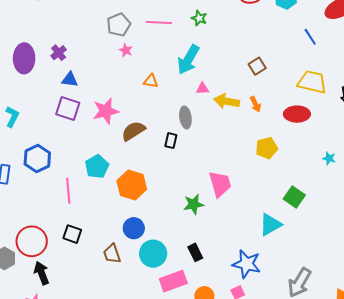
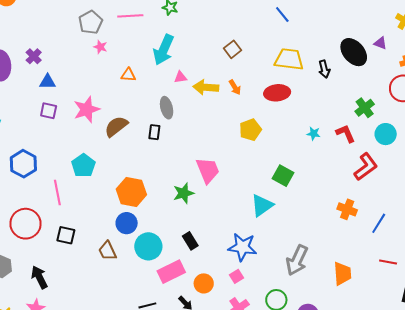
purple square: (68, 108) -> (49, 111), size x0.7
orange hexagon: (132, 185) -> (131, 192), moved
red circle: (32, 241) -> (25, 224), moved

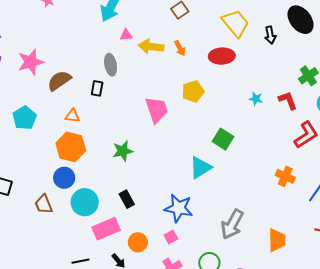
yellow trapezoid: (289, 59) -> (235, 23), turned 40
orange triangle: (128, 75) -> (72, 116), moved
pink trapezoid: (208, 170) -> (157, 110), moved

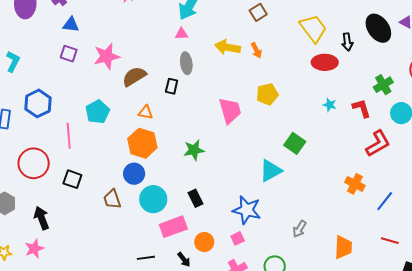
pink triangle: (126, 35) -> (181, 34), moved
red ellipse: (222, 56) -> (325, 62), moved
gray arrow: (232, 224) -> (299, 229), size x0.6

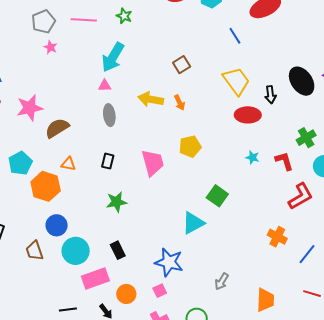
black rectangle: (172, 86) -> (108, 161), moved
orange hexagon: (142, 143) -> (46, 186), moved

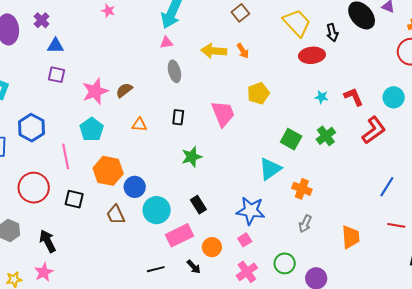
pink star: (30, 108) -> (95, 91), moved
brown semicircle: (57, 128) -> (124, 90), size x0.7
green cross: (306, 138) -> (326, 136), moved
orange hexagon: (46, 186) -> (108, 171), moved
orange cross: (277, 237) -> (302, 189), moved

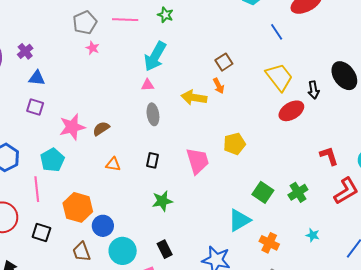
orange arrow: (243, 51) -> (219, 86), moved
red ellipse: (312, 55) -> (291, 111), turned -30
cyan star: (322, 97) -> (313, 235), moved
cyan pentagon: (92, 129) -> (52, 160), moved

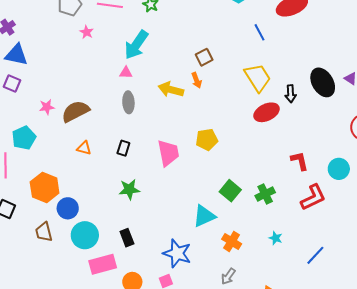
pink star: (92, 48) -> (87, 32), moved
blue triangle: (37, 78) -> (16, 55), size x1.4
pink star: (72, 127) -> (47, 107), size x0.6
brown semicircle: (101, 129) -> (75, 111), size x1.6

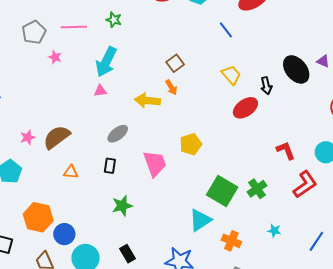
yellow trapezoid: (258, 78) -> (231, 75), size x0.7
gray ellipse: (128, 102) -> (118, 134), moved, turned 65
green square: (230, 191) -> (222, 191), size x1.4

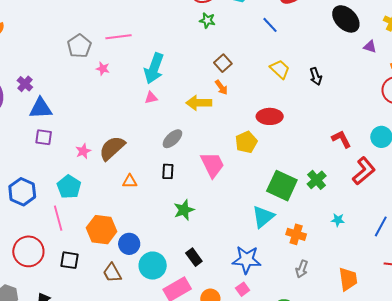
green star: (114, 20) -> (207, 20), moved
black ellipse: (296, 69) -> (346, 19), moved
red ellipse: (245, 108) -> (270, 116), moved, turned 40

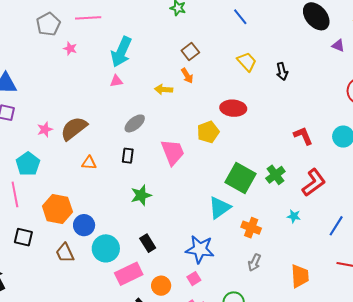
yellow arrow: (199, 103) -> (164, 89), size x0.7
red L-shape: (364, 171) -> (314, 183), moved

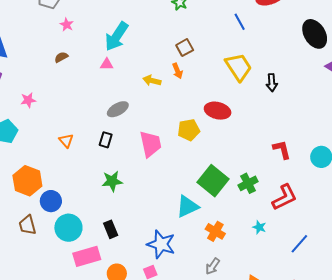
yellow trapezoid: (247, 62) -> (239, 67), size x1.4
brown semicircle: (74, 128) -> (61, 57), moved, size x0.5
orange triangle: (89, 163) -> (66, 141), turned 35

